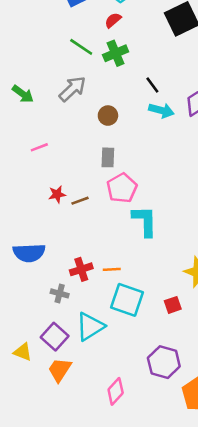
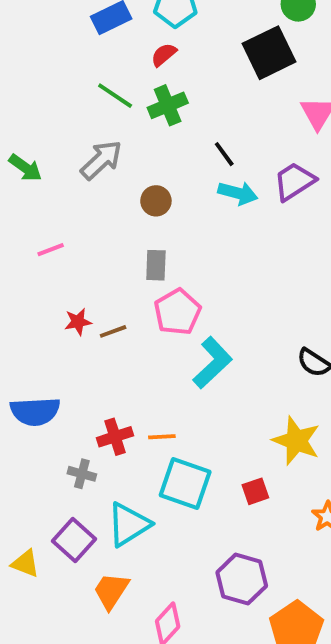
cyan L-shape: (145, 221) -> (212, 363), turned 48
orange trapezoid: (60, 370) -> (111, 591), moved

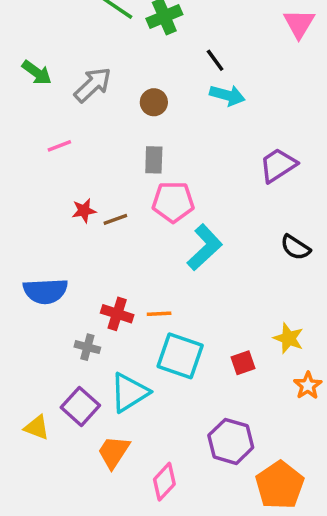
gray arrow: (101, 160) -> (93, 85), moved
purple trapezoid: (294, 181) -> (278, 165), moved
pink pentagon: (177, 312) -> (173, 202), turned 30
red cross: (115, 437) -> (117, 314), turned 36
yellow star: (296, 441) -> (289, 338), moved, size x0.7

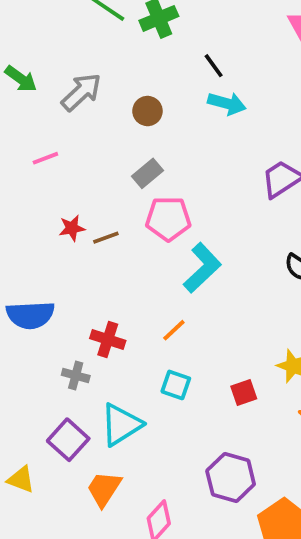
gray rectangle: (154, 160) -> (147, 173), turned 48
orange line: (159, 314) -> (174, 330), moved, turned -40
cyan square: (180, 356) -> (176, 385), size x0.6
yellow triangle: (37, 427) -> (21, 479), moved

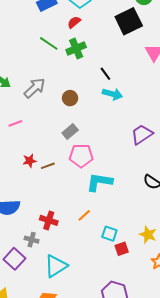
cyan L-shape: (202, 268) -> (99, 182), turned -128
cyan square: (176, 385) -> (109, 234), moved
purple square: (68, 440) -> (14, 259), moved

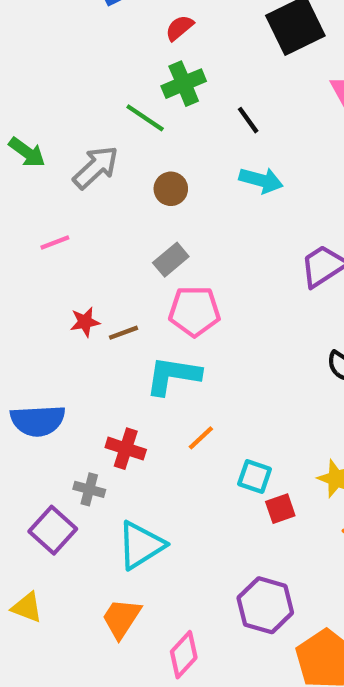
green line: (49, 43) -> (145, 118), moved
black line: (105, 74) -> (248, 120), moved
cyan L-shape: (99, 182) -> (173, 376), moved

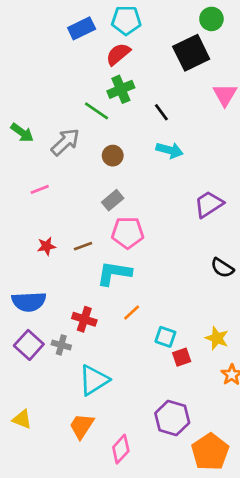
red semicircle: (179, 28) -> (118, 54), size x1.4
red star: (85, 322) -> (46, 246), moved
purple square: (53, 530) -> (29, 345), moved

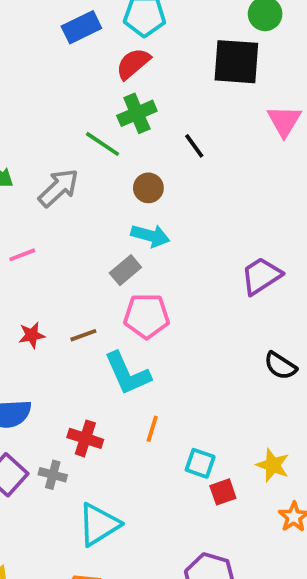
black square: (191, 53) -> (236, 62), turned 30
cyan arrow: (170, 150) -> (150, 236), moved
brown circle: (113, 156) -> (148, 188), moved
cyan L-shape: (114, 273) -> (127, 373), turned -123
orange line: (132, 312) -> (152, 429), turned -30

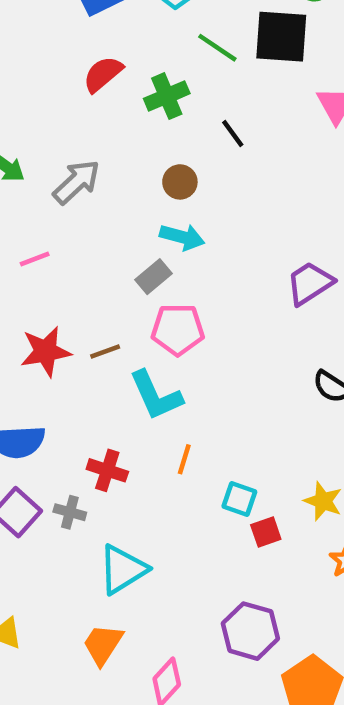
red semicircle: (133, 64) -> (103, 74), moved
green line: (103, 144) -> (217, 48), moved
red star: (32, 335) -> (46, 351), size x1.6

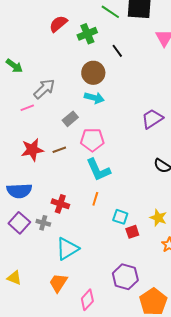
gray arrow: (76, 182) -> (44, 89), moved
brown circle: (180, 182) -> (93, 73), size x1.5
gray rectangle: (154, 277) -> (70, 119), moved
cyan L-shape: (156, 395) -> (98, 170), moved

